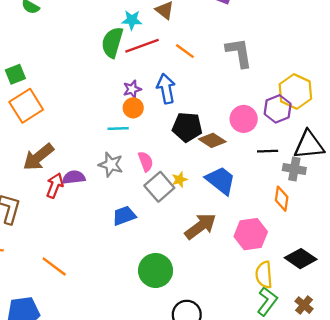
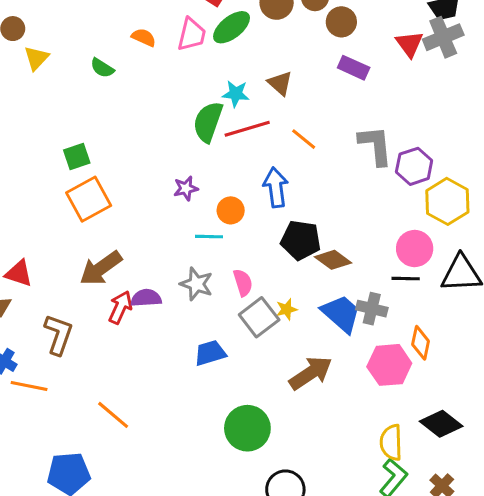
purple star: (132, 89) -> (186, 188), moved
purple hexagon: (278, 109) -> (414, 166), moved
pink circle: (244, 119) -> (415, 249), moved
gray cross: (294, 169) -> (372, 309), moved
pink hexagon: (251, 234) -> (389, 365), moved

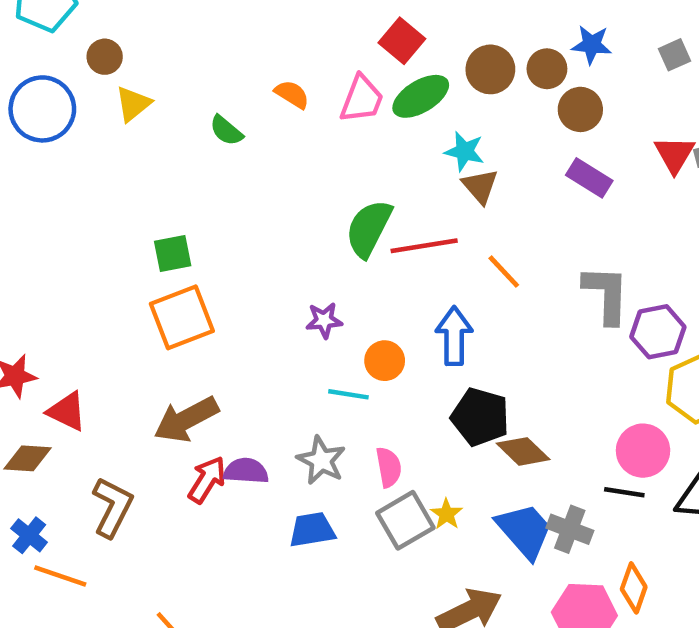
cyan star: (236, 94) -> (464, 151), moved
yellow star: (287, 309) -> (447, 514), turned -30
blue trapezoid: (210, 353) -> (312, 530), moved

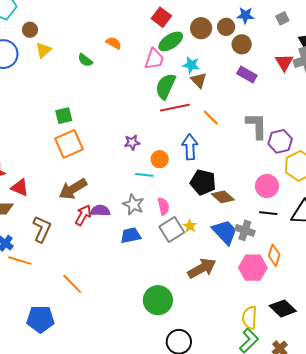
pink trapezoid: (362, 99) -> (154, 59), moved
green semicircle: (369, 228) -> (166, 86), moved
pink circle: (643, 451) -> (267, 186), moved

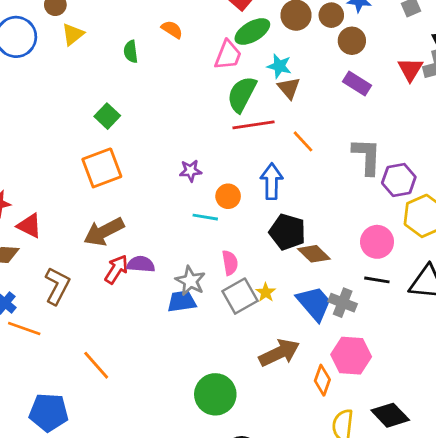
green semicircle: (85, 60) -> (131, 52), turned 42
green square: (64, 116) -> (107, 116), moved, turned -36
gray star: (133, 205) -> (190, 281), moved
orange diamond: (274, 255) -> (322, 380), moved

